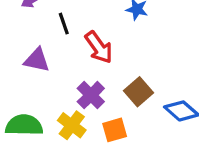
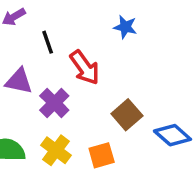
purple cross: (91, 95) -> (54, 103), moved

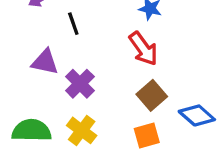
red arrow: (85, 68) -> (143, 49), moved
orange square: (102, 155) -> (147, 135), moved

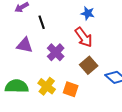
purple cross: (80, 84) -> (56, 52), moved
orange square: (147, 135) -> (71, 89), moved, turned 35

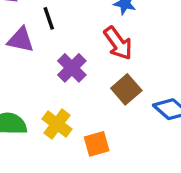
purple triangle: (25, 45) -> (21, 40), moved
orange square: (71, 89) -> (97, 144), moved, turned -35

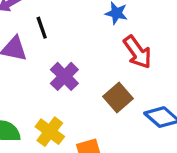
red arrow: (118, 43) -> (137, 52), moved

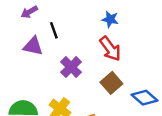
red arrow: (137, 52) -> (110, 49), moved

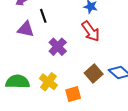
brown square: (111, 83) -> (94, 73), moved

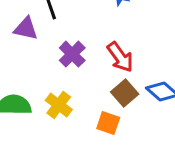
red arrow: (91, 31) -> (120, 57), moved
orange square: (73, 94) -> (108, 123), moved, turned 35

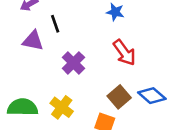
red arrow: (120, 57) -> (124, 52), moved

